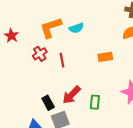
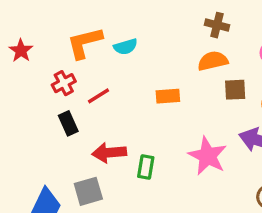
red line: (62, 60) -> (98, 96), turned 64
red arrow: (71, 95) -> (109, 153), turned 36
black rectangle: (48, 103) -> (68, 123), moved

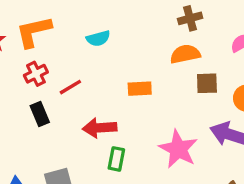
brown cross: (217, 25) -> (190, 18), turned -30
orange L-shape: (85, 43) -> (34, 32), moved
red arrow: (109, 153) -> (100, 128), moved

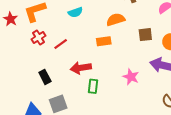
orange semicircle: (185, 54) -> (116, 20), moved
black rectangle: (40, 114) -> (45, 77), moved
pink star: (178, 149) -> (131, 77), size x0.7

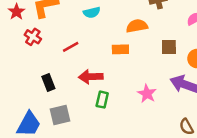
red cross: (39, 38) -> (33, 37), moved, turned -32

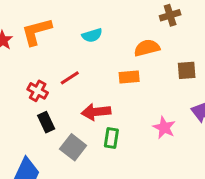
red cross: (33, 37) -> (38, 91), moved
gray square: (60, 115) -> (73, 147), moved, turned -35

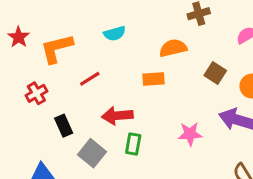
orange L-shape: (37, 32) -> (57, 48), moved
brown square: (187, 70) -> (215, 73), turned 36
red cross: (38, 91) -> (36, 93), moved, turned 30
pink star: (164, 128) -> (190, 134), turned -30

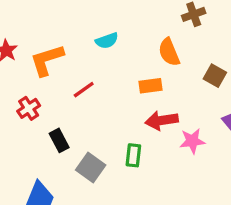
orange semicircle: (173, 48) -> (169, 52), turned -96
red arrow: (117, 116) -> (162, 120), moved

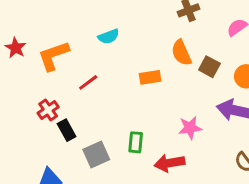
orange semicircle: (169, 52) -> (181, 53), moved
red cross: (29, 108) -> (48, 110), moved
red arrow: (162, 120) -> (169, 163), moved
gray square: (91, 168) -> (96, 155), turned 32

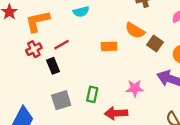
orange semicircle: (181, 53) -> (135, 30), turned -42
red cross: (48, 110) -> (34, 49), moved
black rectangle: (67, 130) -> (53, 66), moved

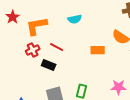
red line: (61, 45) -> (57, 47), turned 56
black rectangle: (53, 66) -> (49, 65), turned -48

